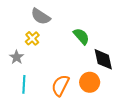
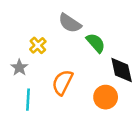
gray semicircle: (41, 16) -> (70, 23), moved
orange semicircle: (60, 85) -> (62, 82), moved

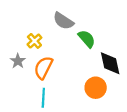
orange semicircle: (62, 82) -> (43, 68), moved
cyan line: (28, 100) -> (43, 98), moved

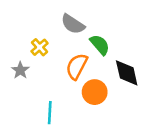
orange semicircle: (43, 68) -> (77, 66), moved
orange circle: (96, 88) -> (95, 92), moved

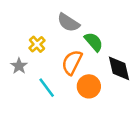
cyan line: (50, 113) -> (47, 88), moved, turned -40

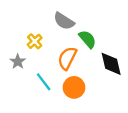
orange circle: (89, 86) -> (74, 87), moved

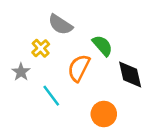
gray semicircle: (64, 21) -> (60, 25), moved
orange circle: (74, 87) -> (104, 114), moved

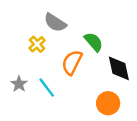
gray star: (21, 72) -> (19, 84), moved
orange circle: (104, 114) -> (108, 103), moved

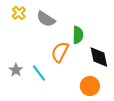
green semicircle: (94, 42) -> (78, 35), turned 42
yellow cross: (37, 44) -> (19, 13), moved

